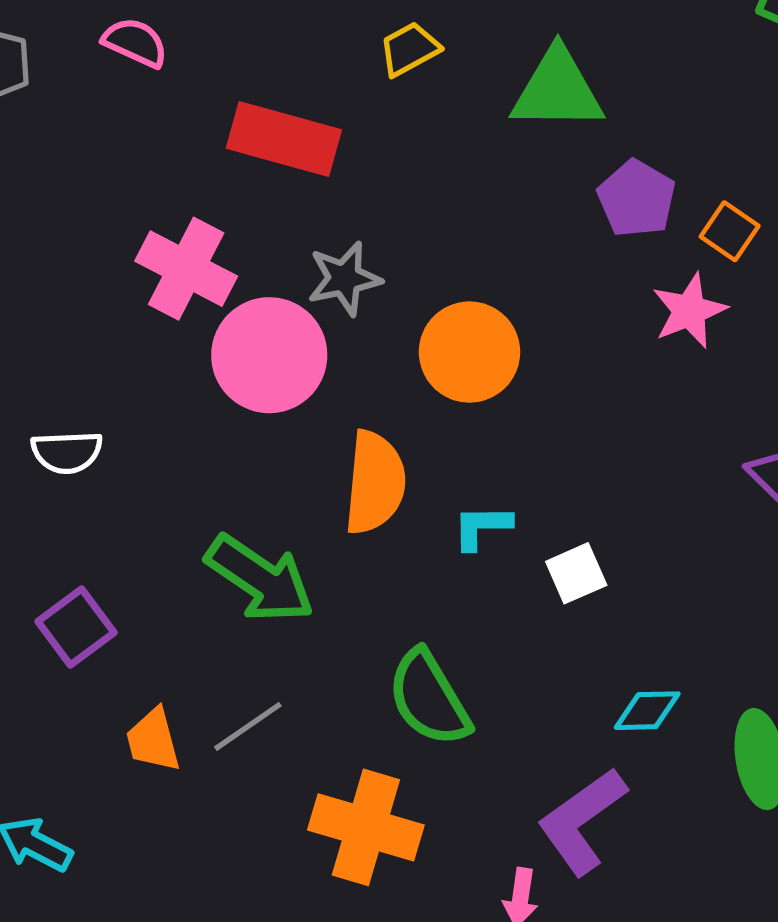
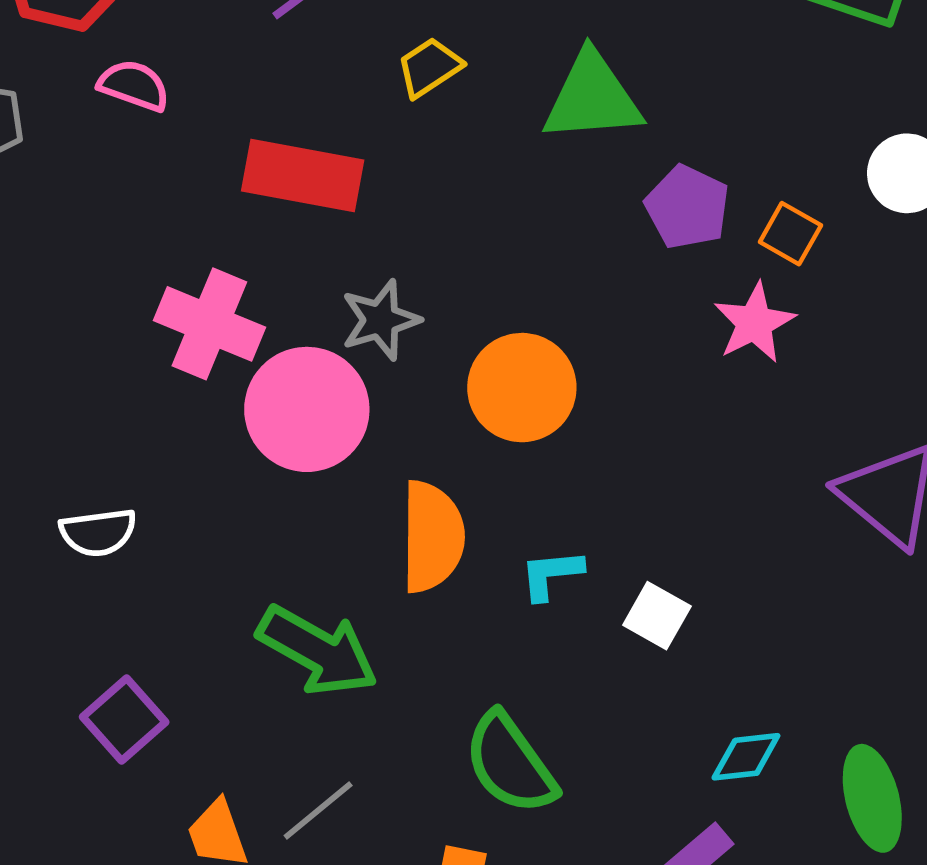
white square: (576, 573) -> (657, 616), turned -32

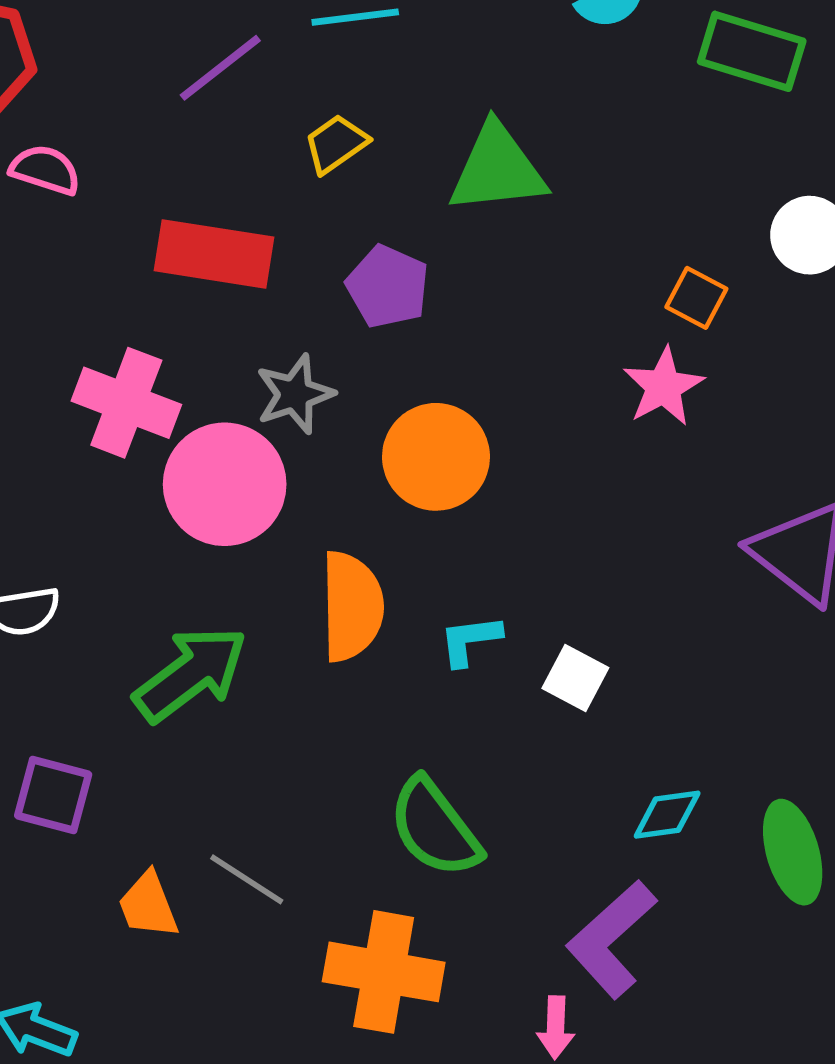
purple pentagon: (687, 207) -> (388, 287), moved
green arrow: (317, 651) -> (191, 674), moved, turned -65
purple square: (124, 720) -> (53, 795), turned -32
gray line: (318, 811) -> (247, 879), turned 74

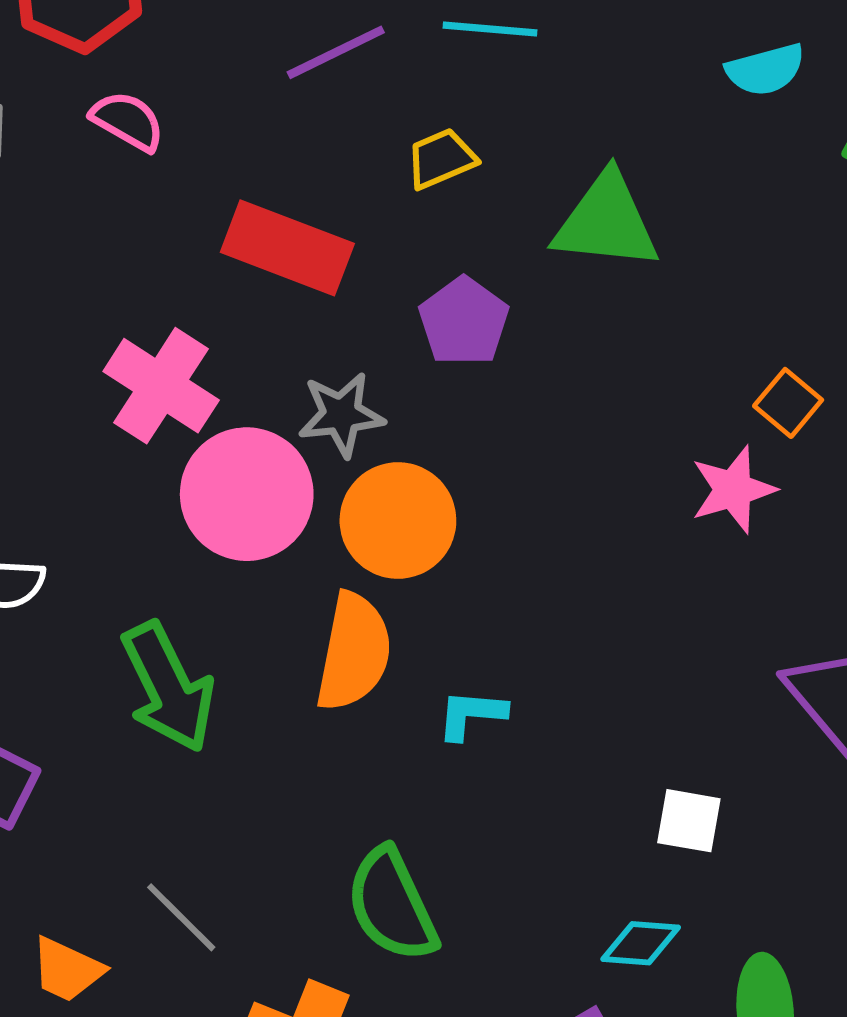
orange circle: (436, 457) -> (398, 520), moved
green arrow: (191, 674) -> (168, 687), turned 89
white square: (575, 678) -> (689, 821), moved, turned -30
orange trapezoid: (148, 905) -> (67, 970), moved, turned -56

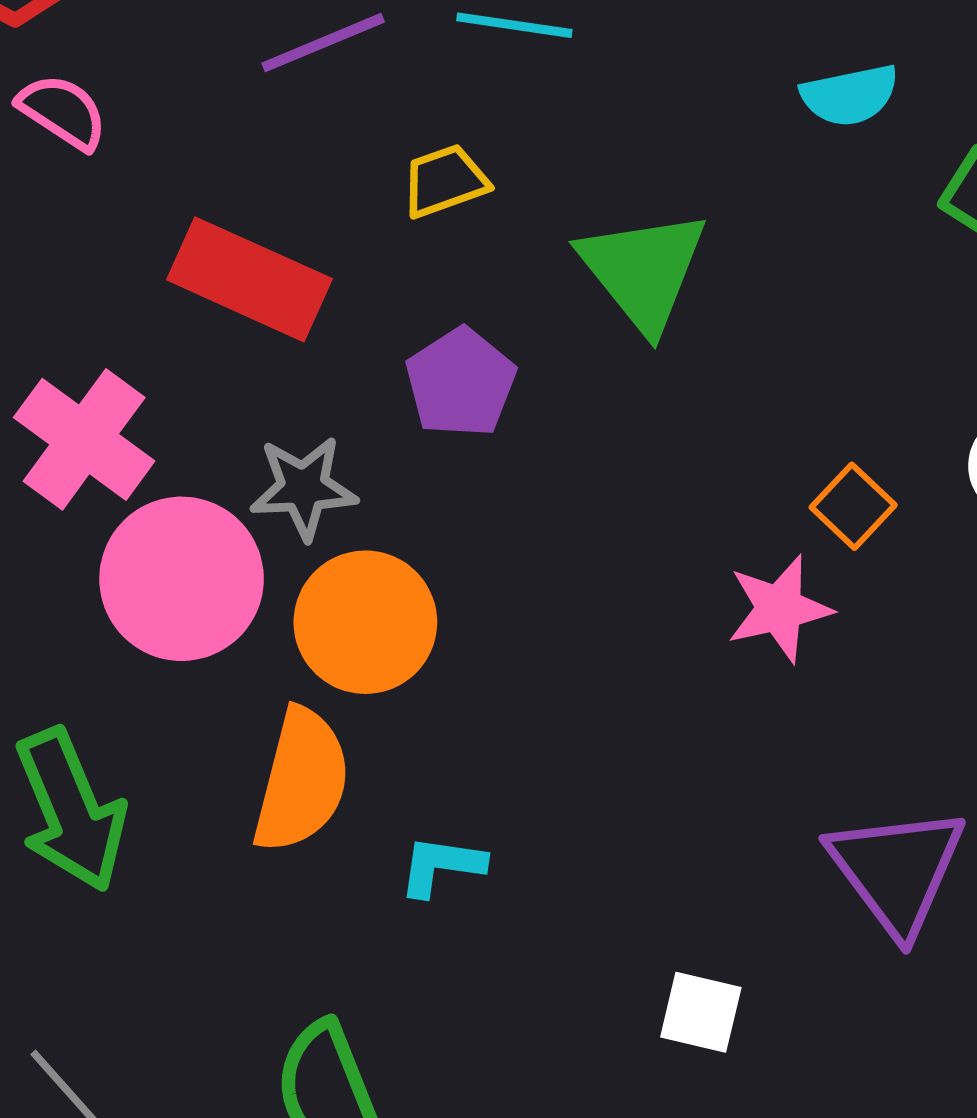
green triangle: (606, 222) -> (643, 270), turned 42

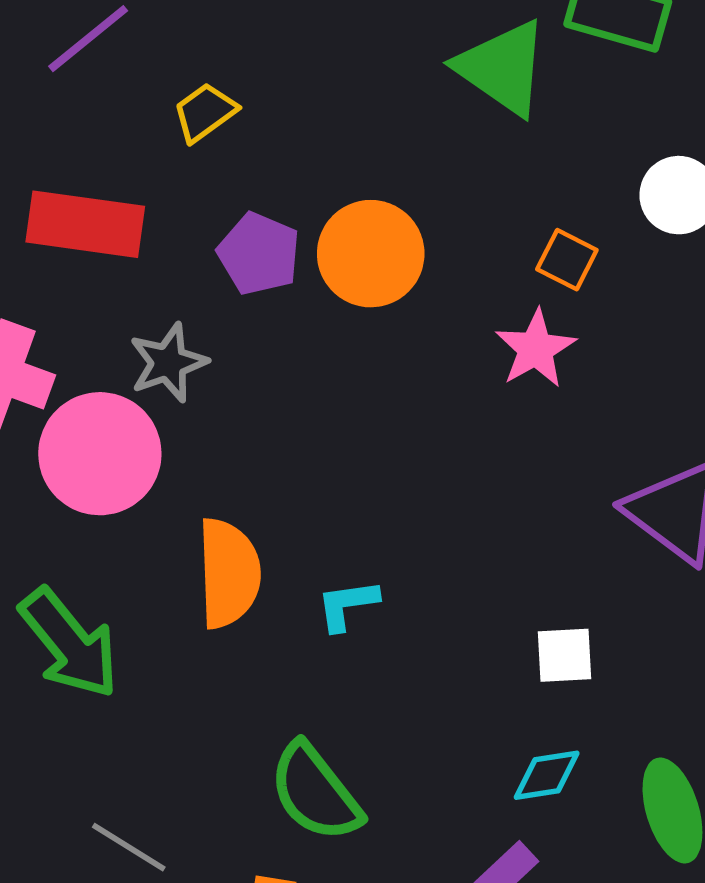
green triangle: (643, 270) -> (502, 68), moved
orange circle: (365, 622) -> (371, 254), moved

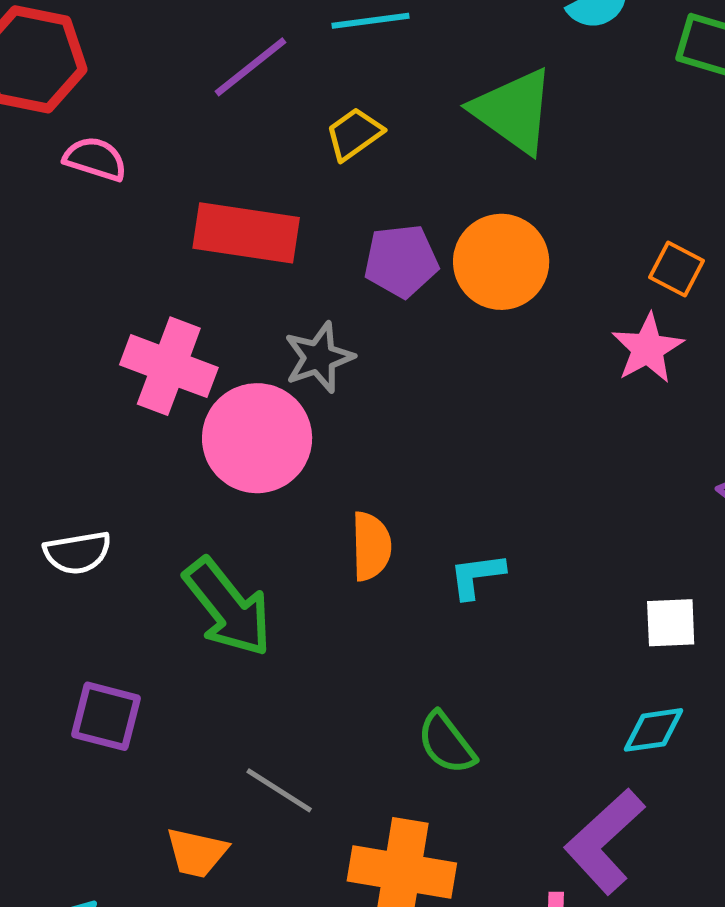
green triangle: (502, 68) -> (513, 111), moved
purple pentagon: (259, 254) -> (401, 261), turned -30
orange semicircle: (229, 573) -> (371, 546), size x0.7
green semicircle: (315, 792) -> (446, 743), size x0.7

